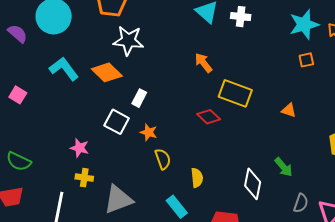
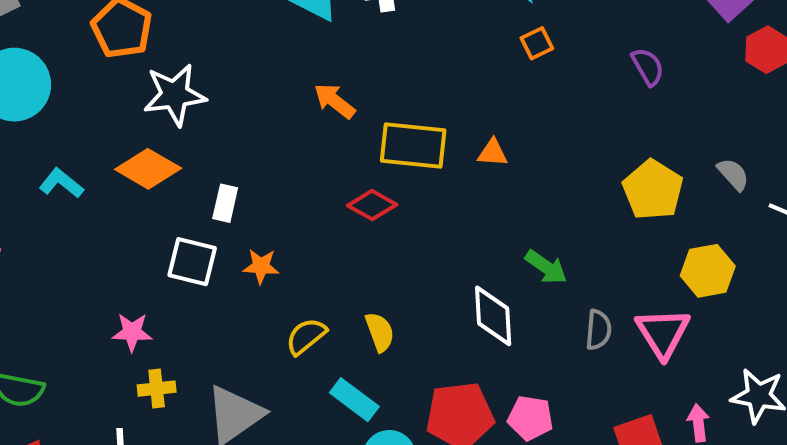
cyan L-shape: (64, 69) -> (61, 183), size x0.7
orange triangle: (289, 110) -> (493, 153), moved
yellow semicircle: (163, 159) -> (306, 336), moved, turned -95

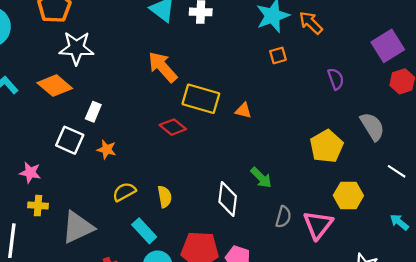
orange arrow: (335, 101) -> (163, 67), size x1.4
gray semicircle: (733, 174) -> (372, 126), moved, size x1.5

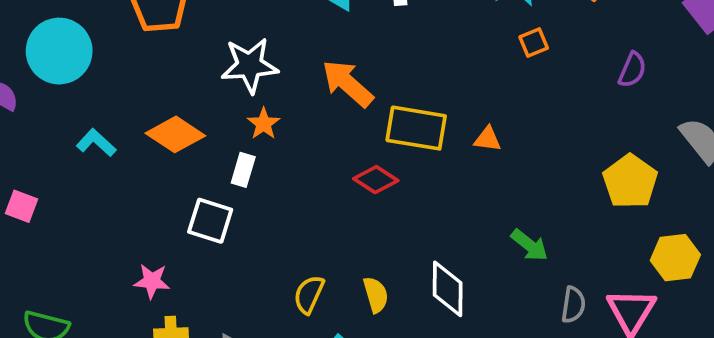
white star: (76, 48) -> (250, 65), moved
purple semicircle: (336, 79) -> (632, 70), turned 50
orange star: (107, 149) -> (264, 124), moved, turned 30
yellow semicircle: (124, 192) -> (309, 294), turned -30
white diamond: (228, 199) -> (448, 289), moved

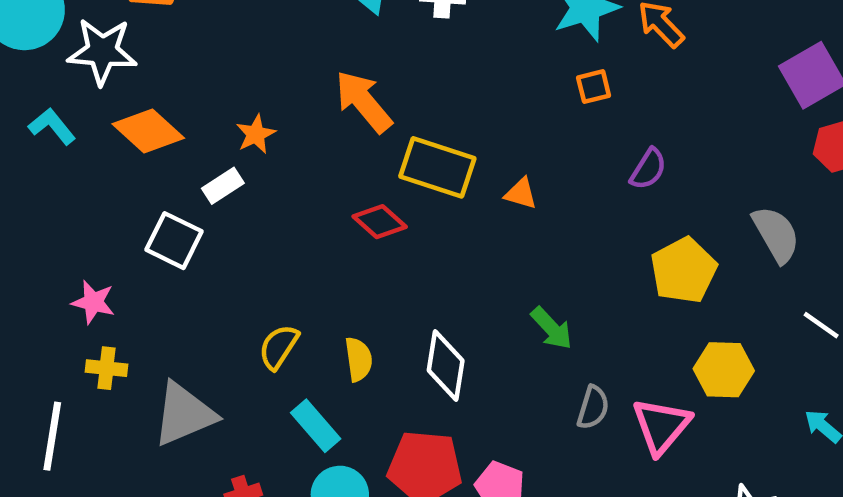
white star: (250, 65) -> (102, 51), moved
purple semicircle: (632, 70) -> (648, 169), moved
white rectangle: (243, 170) -> (223, 186), turned 32

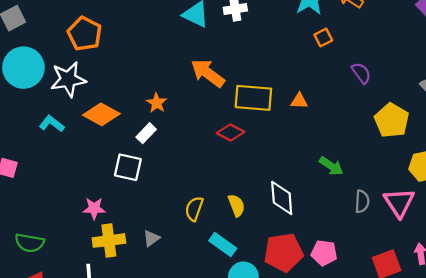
purple semicircle: (648, 169) -> (361, 73), turned -55
yellow cross: (106, 368) -> (109, 241), size x1.5
gray triangle: (184, 414) -> (151, 238), moved, size x0.5

